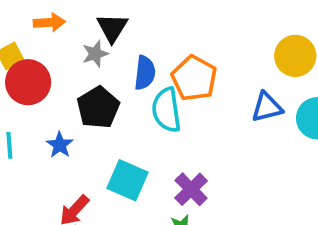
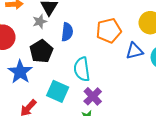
orange pentagon: (194, 78) -> (109, 31), moved, turned 30
cyan semicircle: (166, 110) -> (82, 69), moved
blue star: (60, 145) -> (20, 72), size x1.6

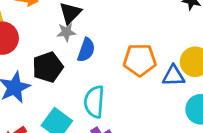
gray star: (40, 21) -> (66, 32), moved
blue triangle: (135, 51) -> (174, 76), moved

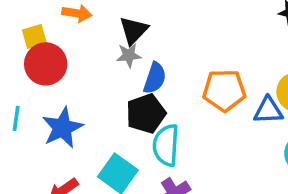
black pentagon: (48, 67) -> (146, 114), moved

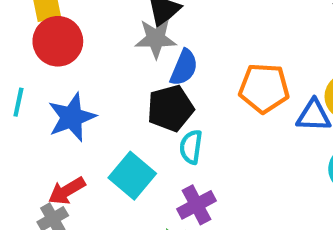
gray star: (129, 55) -> (156, 39), size x1.4
cyan semicircle: (166, 145) -> (191, 147), size x0.7

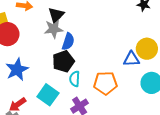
orange pentagon: (264, 88) -> (105, 83), moved

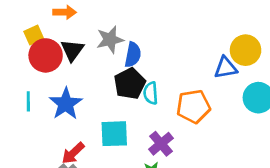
black triangle: (56, 15) -> (72, 50), moved
cyan semicircle: (75, 79) -> (151, 93), moved
cyan square: (48, 95) -> (114, 134), turned -30

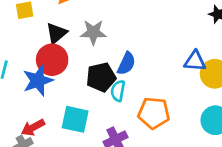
red circle: (46, 55) -> (52, 60), moved
blue semicircle: (133, 55) -> (126, 64), moved
blue triangle: (226, 68) -> (195, 61), moved

